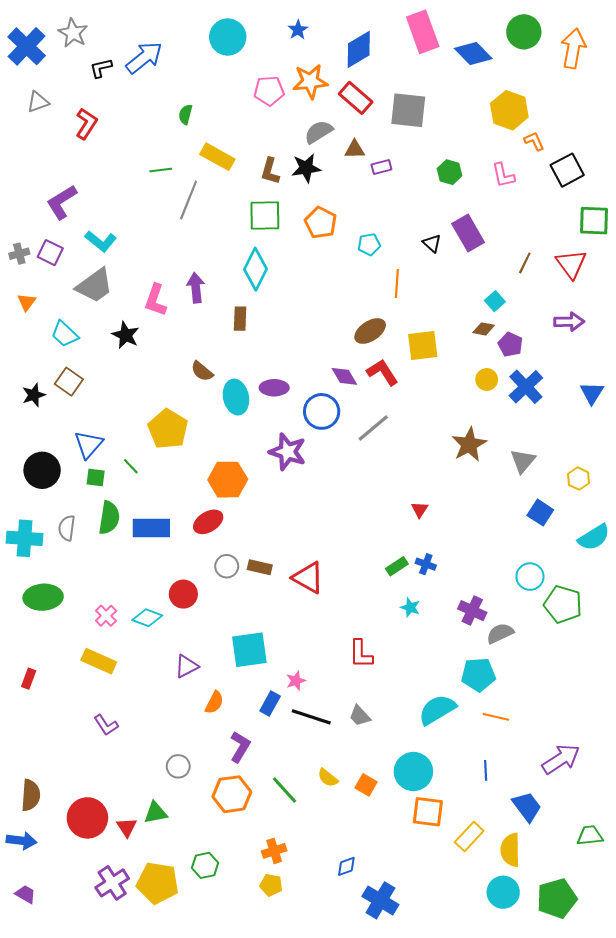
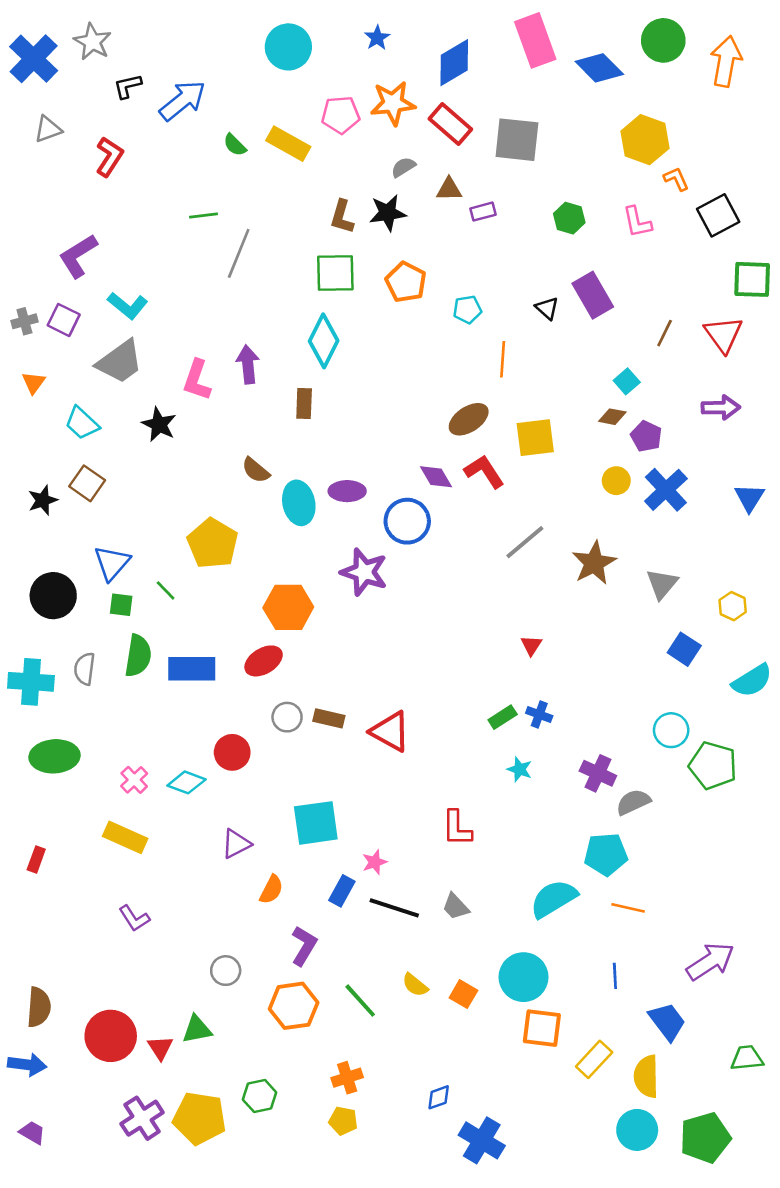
blue arrow: (144, 58) -> (183, 100), moved
green semicircle: (185, 114) -> (235, 145), turned -60
gray semicircle: (319, 132) -> (403, 167), size x0.7
yellow rectangle: (217, 157) -> (288, 144), moved
gray line: (373, 428) -> (525, 542), moved

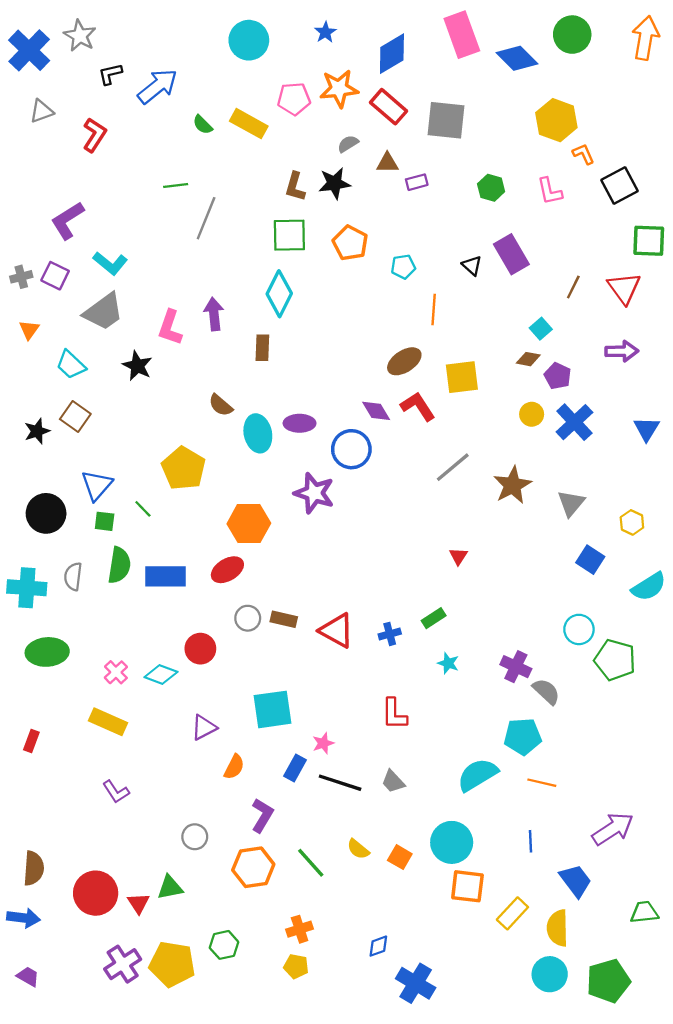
orange arrow: (726, 61) -> (645, 38), moved
blue cross: (539, 715) -> (390, 634), moved, turned -35
gray semicircle: (633, 802) -> (546, 691), turned 68

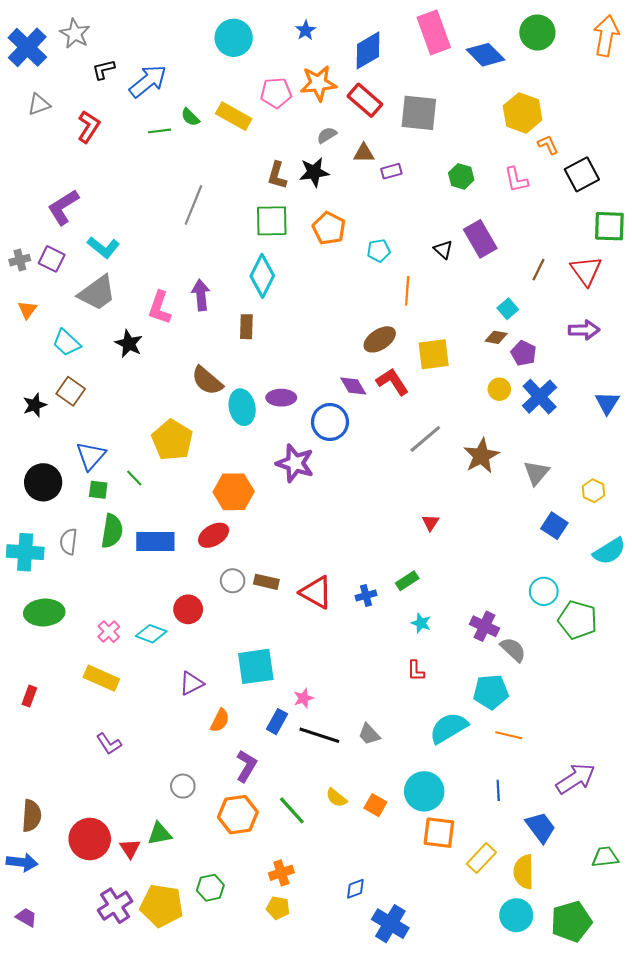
green line: (176, 186) -> (160, 131), moved
brown semicircle: (221, 405) -> (207, 381), size x1.4
red L-shape: (394, 714) -> (416, 671), moved, size x0.7

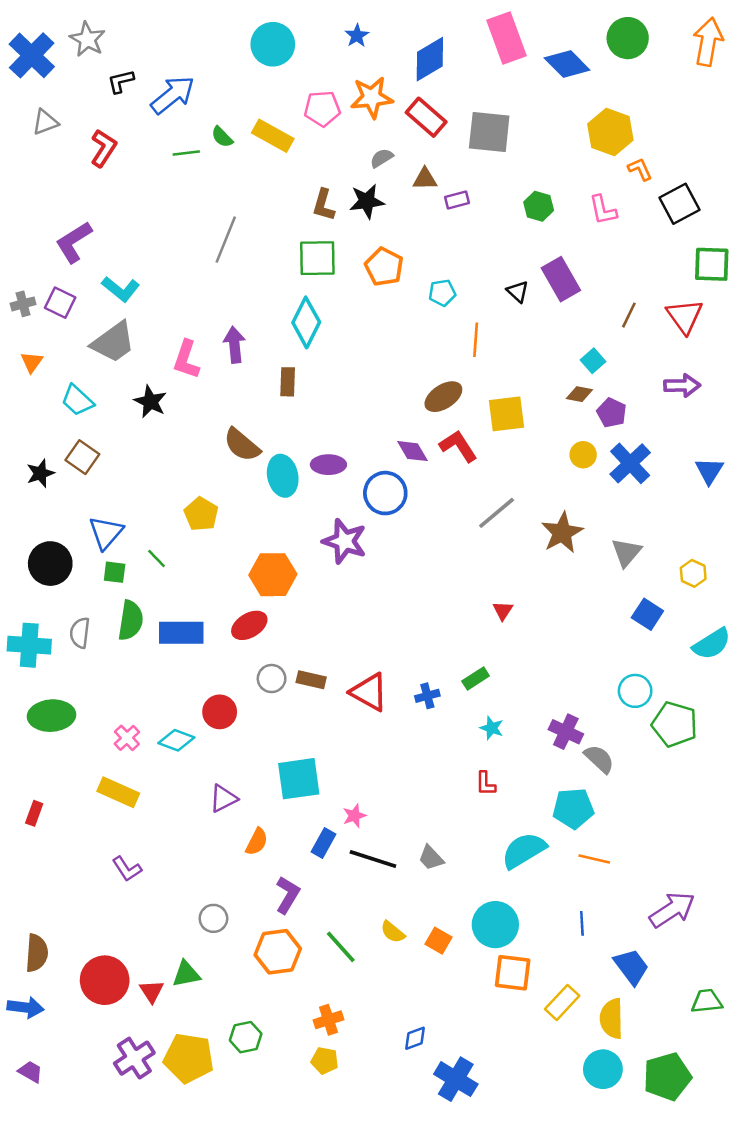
yellow pentagon: (172, 440) -> (201, 514), size x0.7

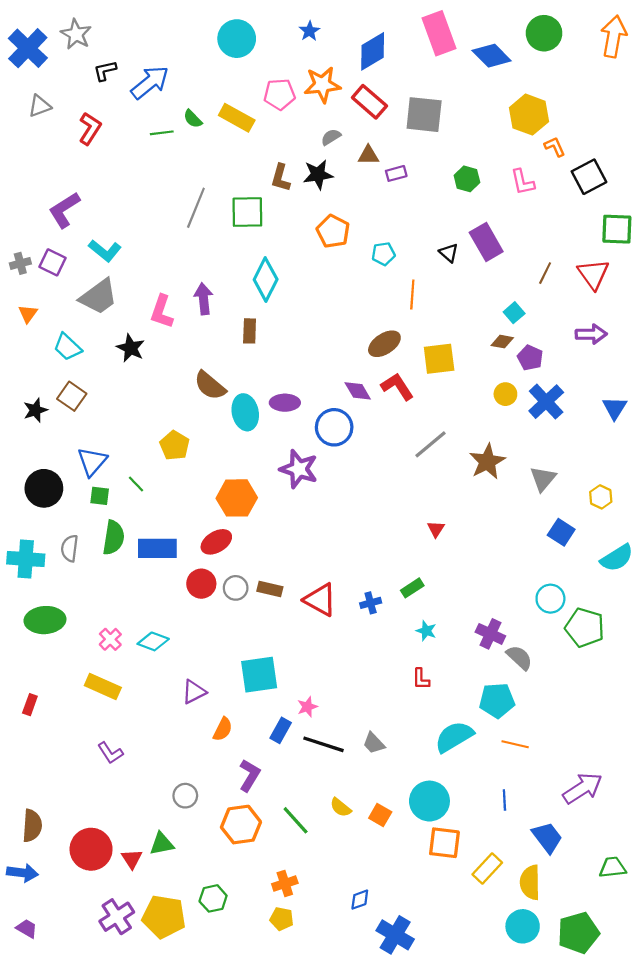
green square: (317, 258) -> (247, 212), moved
red circle: (220, 712) -> (201, 584), moved

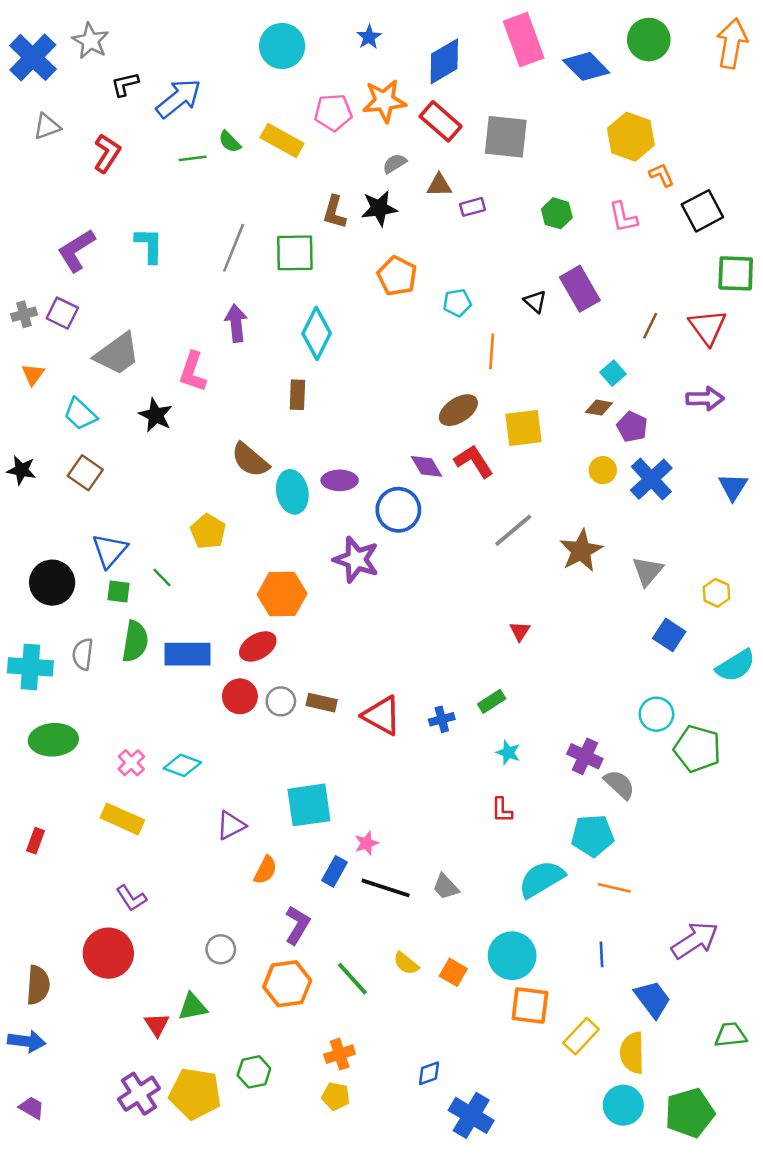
cyan L-shape: (105, 251) -> (149, 245), moved, turned -128
purple arrow: (203, 299) -> (236, 323), moved
black star: (35, 410) -> (21, 470), moved, turned 30
red circle: (91, 849) -> (108, 953), moved

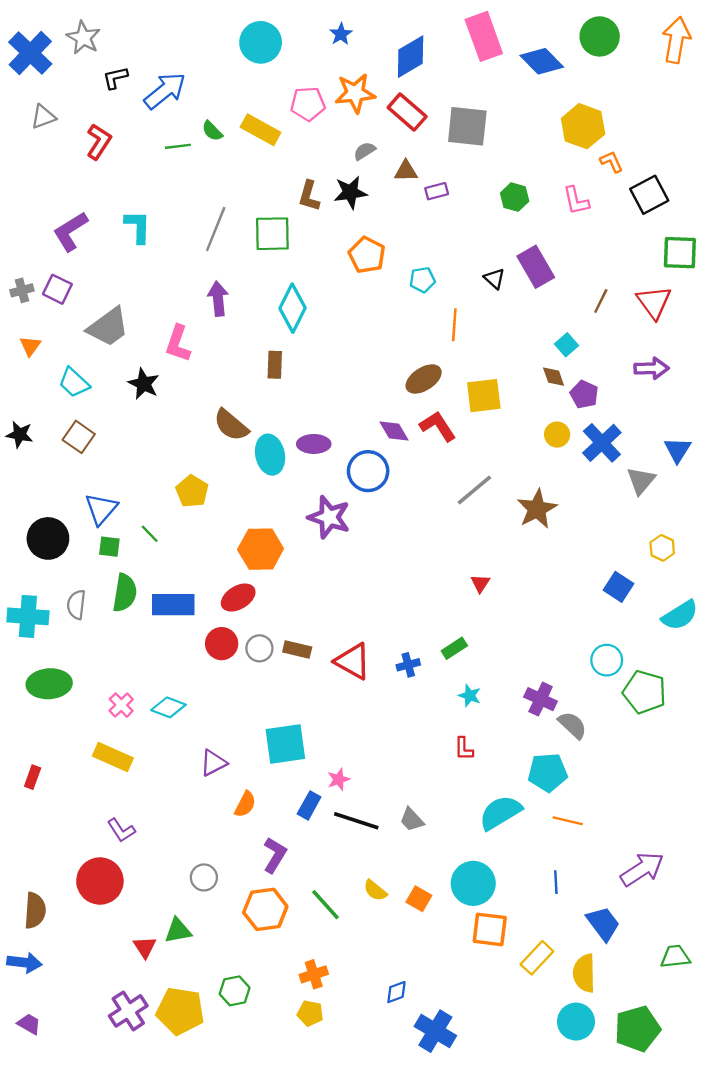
brown diamond: (599, 408) -> (554, 377), turned 60
gray triangle: (648, 571) -> (641, 481), moved

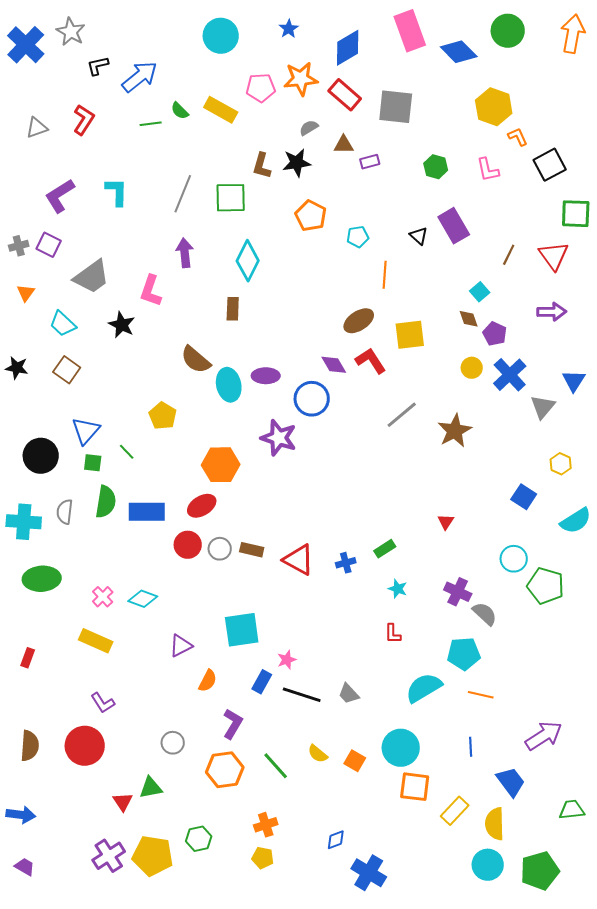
gray triangle: (43, 117) -> (37, 128), moved
red triangle: (480, 583) -> (446, 522), moved
brown semicircle: (35, 911) -> (30, 746), moved

